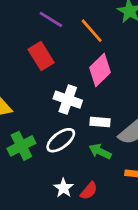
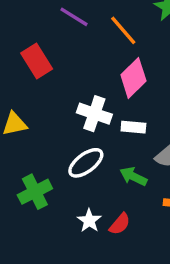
red rectangle: (41, 56) -> (37, 61), moved
white rectangle: (100, 122) -> (133, 127), moved
green cross: (21, 146) -> (35, 192), moved

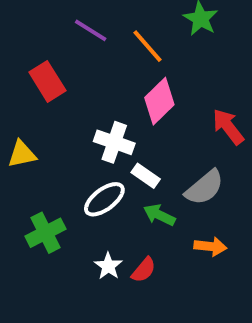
white rectangle: (133, 127) -> (146, 176), moved, turned 30

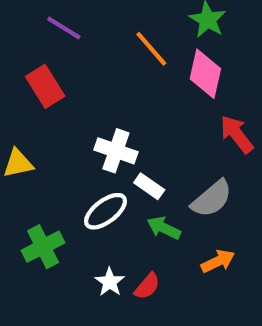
purple line: (91, 30) -> (64, 28), moved
pink diamond: (159, 101) -> (205, 74), moved, turned -33
orange arrow: (210, 246) -> (218, 261), turned -32

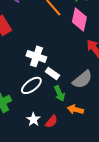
green arrow: (164, 228) -> (59, 93), turned -140
orange arrow: (218, 261) -> (75, 109), moved, turned -140

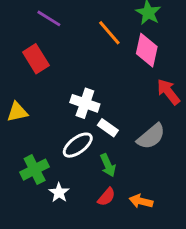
green arrow: (59, 93) -> (108, 165), moved
orange arrow: (75, 109) -> (141, 201), moved
white star: (33, 119) -> (59, 193), moved

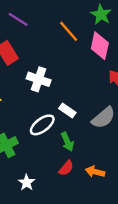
white cross: (85, 103) -> (39, 79), moved
white star: (59, 193) -> (27, 183), moved

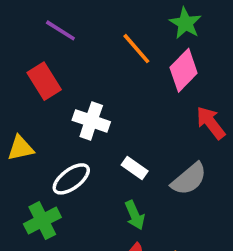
pink diamond: (100, 46) -> (184, 70), turned 32
white ellipse: (42, 125) -> (71, 179), moved

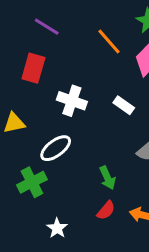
red rectangle: (44, 81) -> (33, 68), turned 48
white rectangle: (135, 168) -> (124, 105), moved

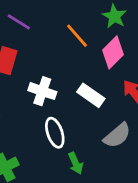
white rectangle: (124, 105) -> (91, 95), size x1.4
white ellipse: (56, 148) -> (55, 133), moved, turned -72

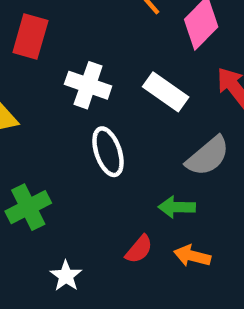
green arrow: (76, 163) -> (177, 207), moved, turned 115

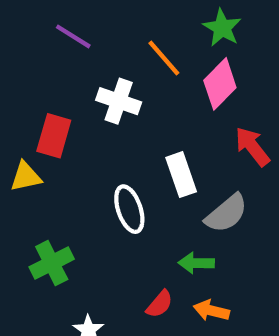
red rectangle: (30, 36) -> (54, 136), moved
white cross: (88, 85) -> (119, 101), moved
white rectangle: (166, 92) -> (181, 175), moved, turned 36

